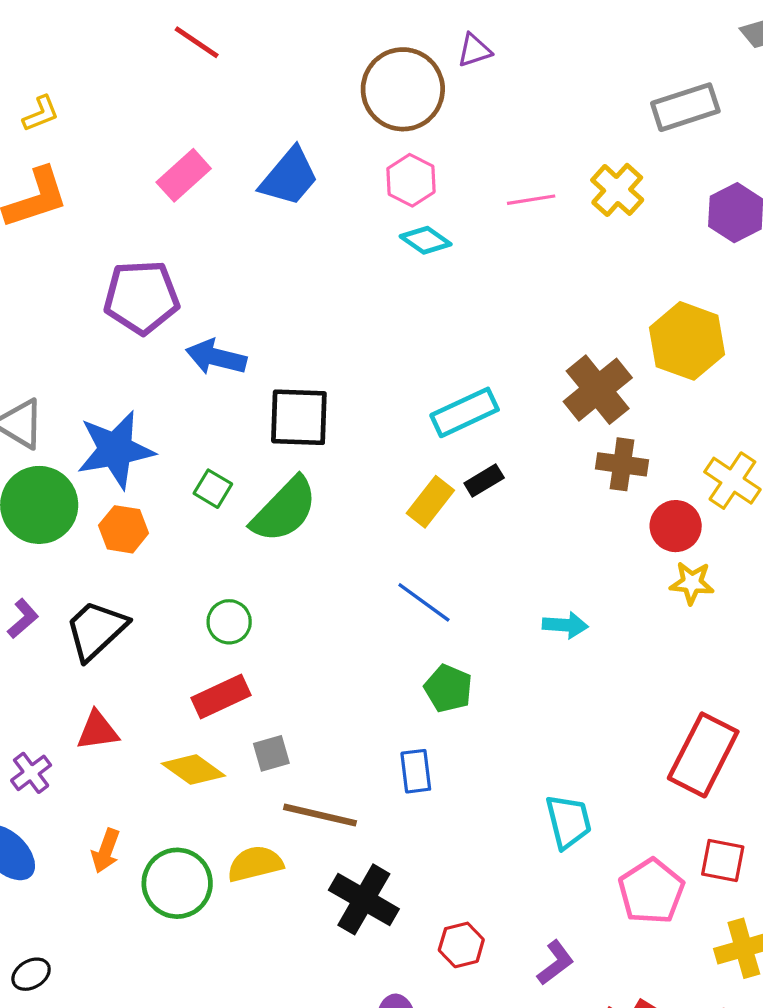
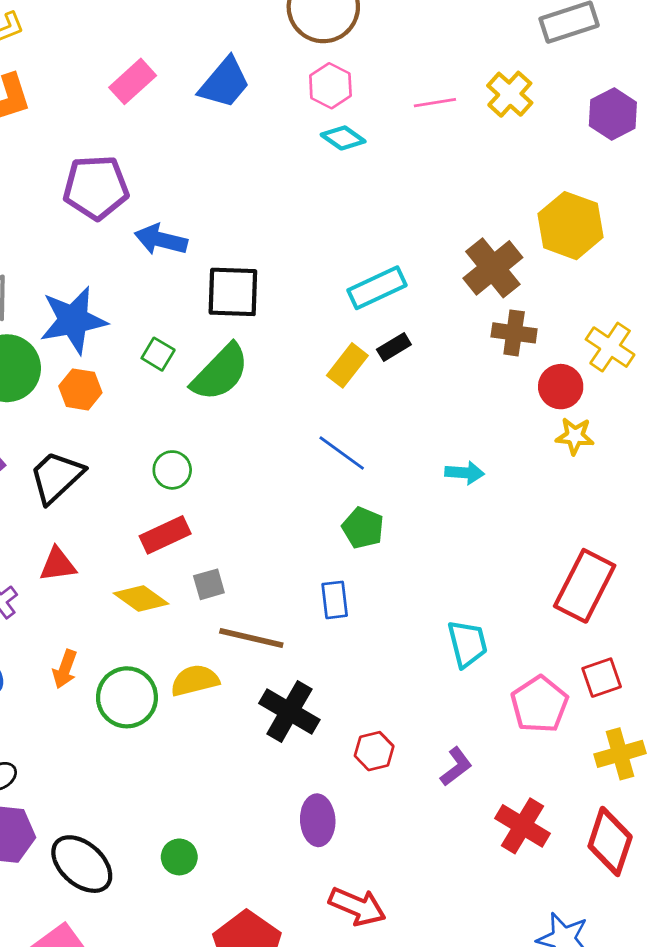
red square: (723, 861) -> (602, 678), turned -30

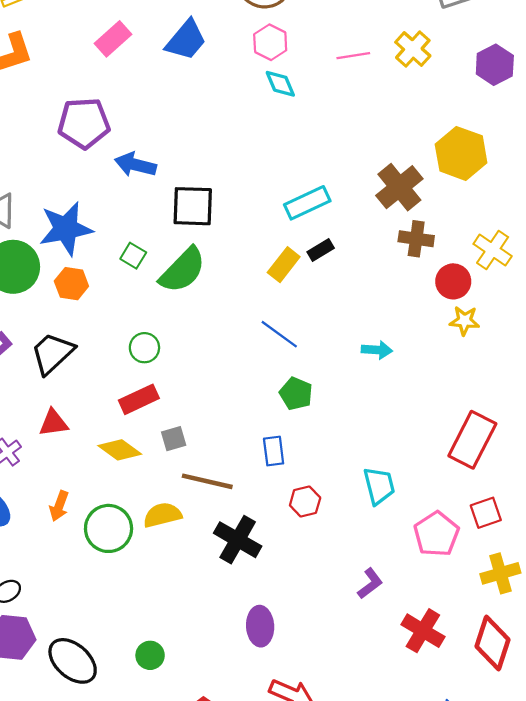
cyan diamond: (343, 138) -> (280, 84), turned 32
red hexagon: (374, 751) -> (305, 502), moved

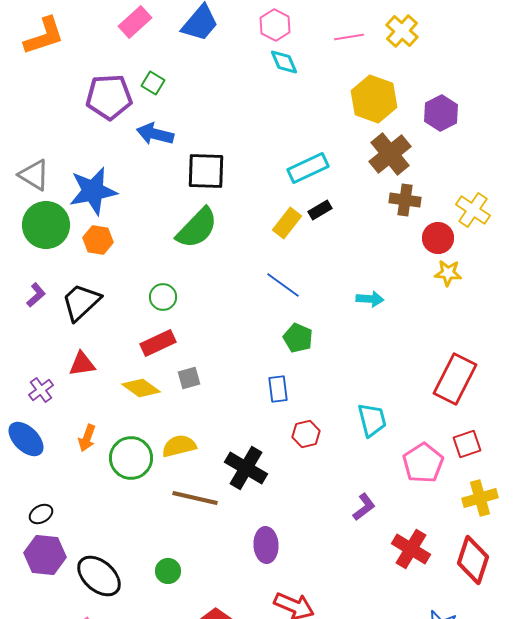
purple hexagon: (495, 65) -> (441, 113), moved
yellow hexagon: (461, 153) -> (374, 99), moved
green square: (133, 256) -> (153, 83), moved
brown line: (207, 481) -> (195, 498), moved

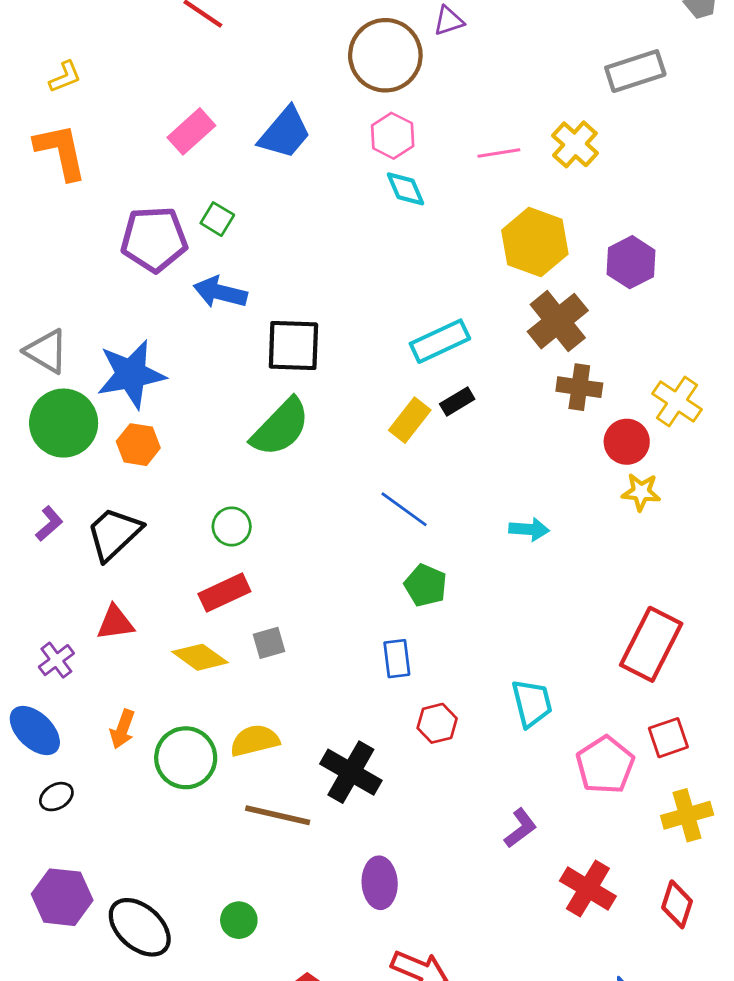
orange L-shape: (44, 36) -> (61, 152), turned -84
black ellipse: (41, 514) -> (56, 797), moved
red diamond: (473, 560) -> (677, 904), size x0.7

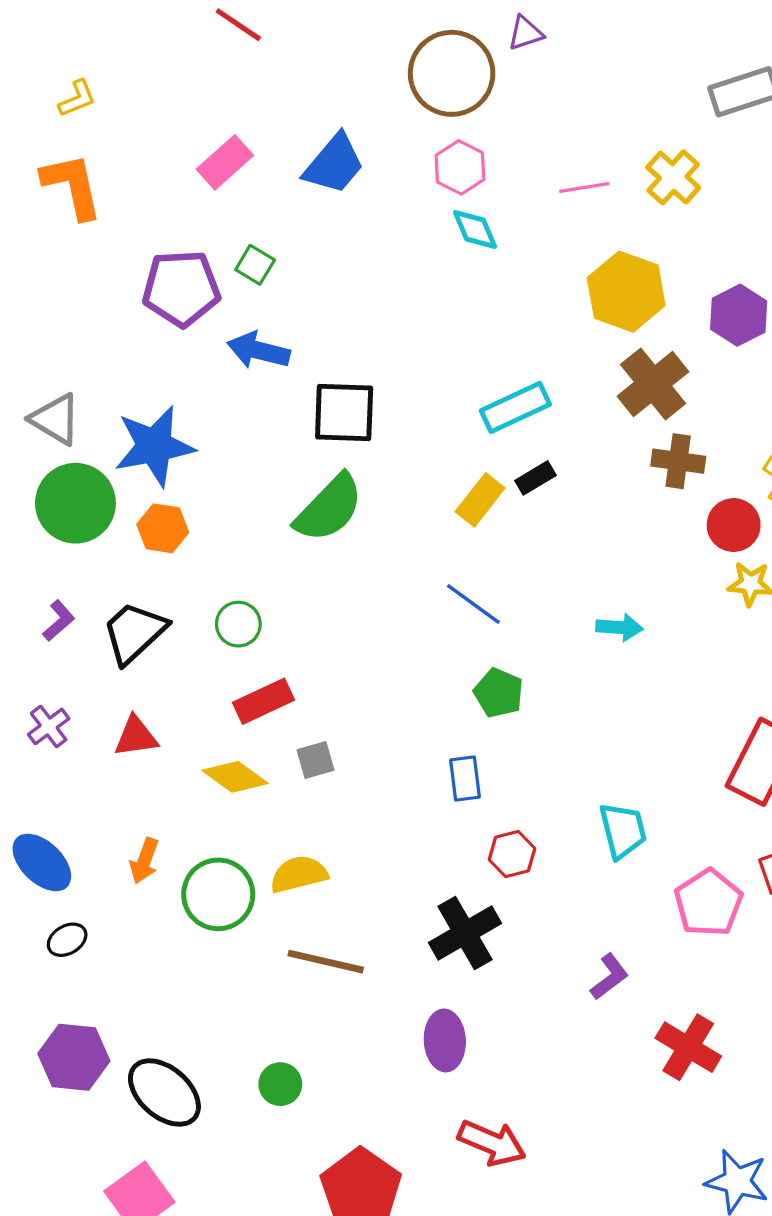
green circle: (232, 526) -> (238, 624), moved
purple cross: (56, 660) -> (49, 726), moved
black cross: (351, 772) -> (465, 933), moved, turned 30

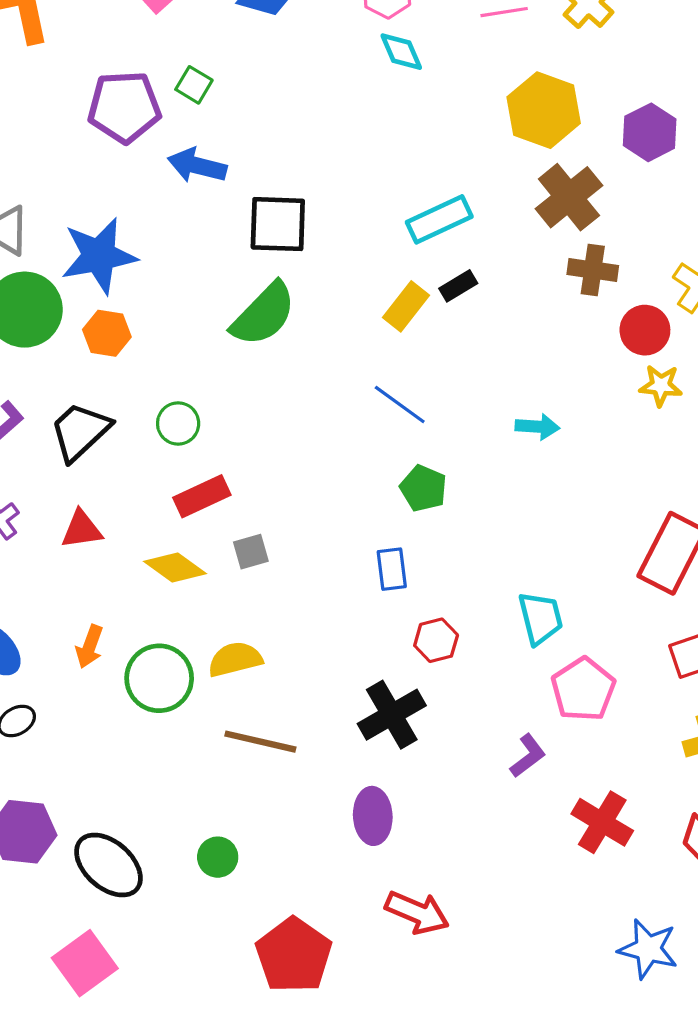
pink pentagon: (708, 903) -> (583, 689), moved

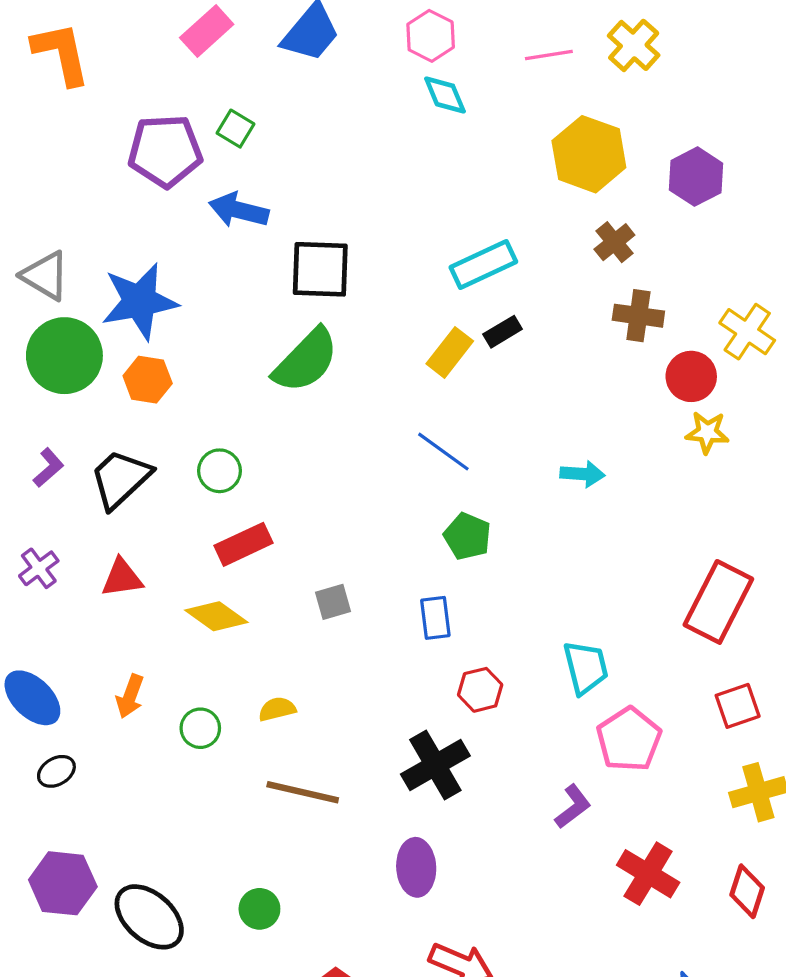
brown cross: (569, 197) -> (614, 242), size x0.6
gray square: (251, 552) -> (333, 602), moved
yellow semicircle: (235, 659) -> (277, 709), size x0.7
green circle: (159, 678) -> (200, 728), size x0.6

